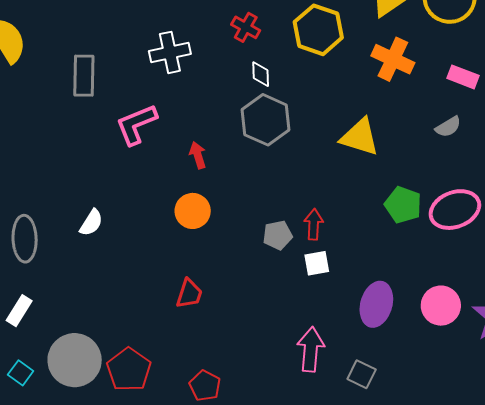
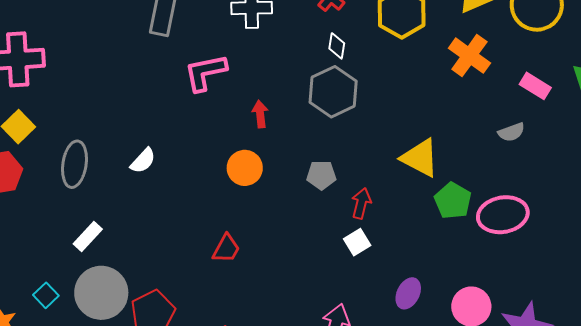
yellow triangle: (360, 137) -> (420, 158), moved
gray pentagon: (278, 235) -> (321, 175), moved
white square: (317, 263) -> (357, 242), turned -32
purple ellipse: (376, 304) -> (408, 293), size x0.7
white rectangle: (19, 311) -> (88, 237), moved

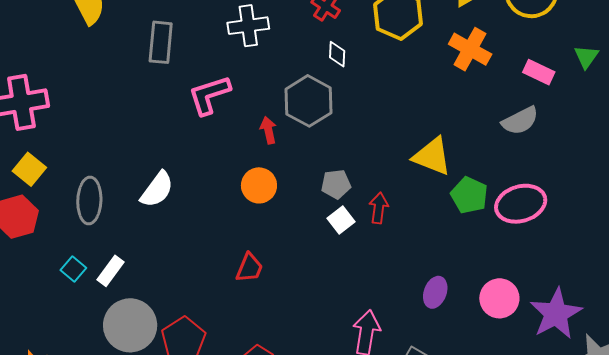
gray hexagon: (333, 92) -> (309, 101), moved
gray semicircle: (511, 132) -> (520, 121), size x1.4
white semicircle: (143, 161) -> (157, 189), size x1.4
white square: (357, 242) -> (341, 220), moved
cyan square: (46, 295) -> (73, 269), moved

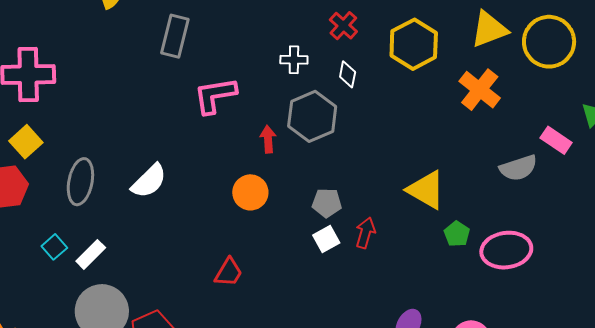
white cross: (248, 26) -> (294, 60), moved, size x0.7
pink rectangle: (539, 72) -> (556, 140), moved
green pentagon: (469, 195) -> (457, 234), size x0.7

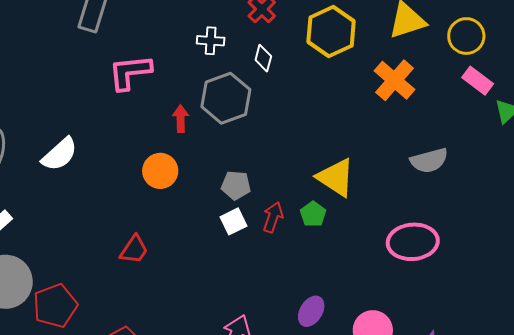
yellow circle: (549, 42) -> (466, 36), size x0.7
pink rectangle: (556, 140) -> (478, 81), moved
green pentagon: (457, 234) -> (313, 214), moved

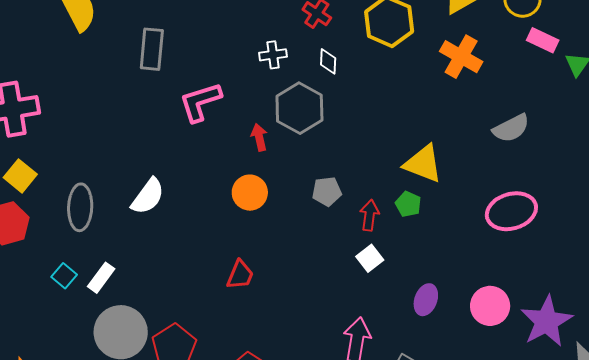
white square: (234, 221) -> (370, 258), moved

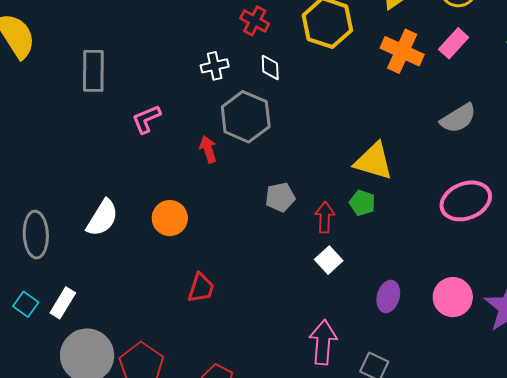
pink rectangle: (543, 40) -> (454, 43), moved, turned -68
pink L-shape: (200, 102) -> (146, 119), size x0.7
orange circle: (250, 193) -> (170, 218), moved

